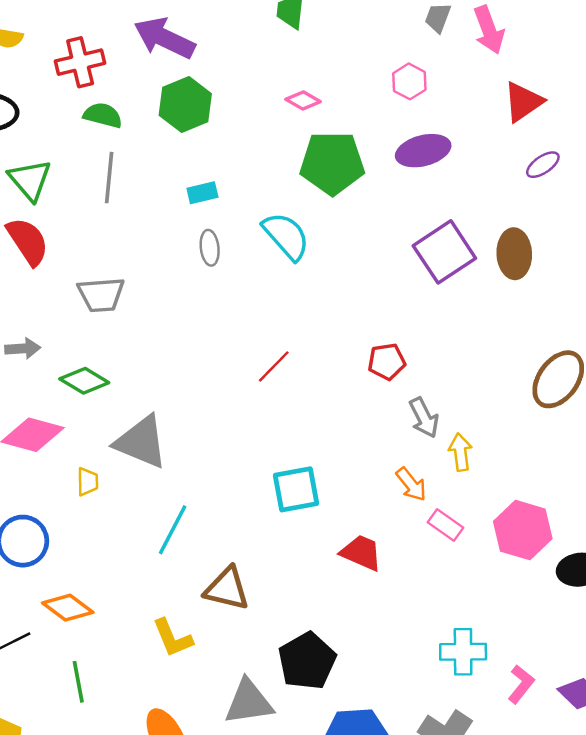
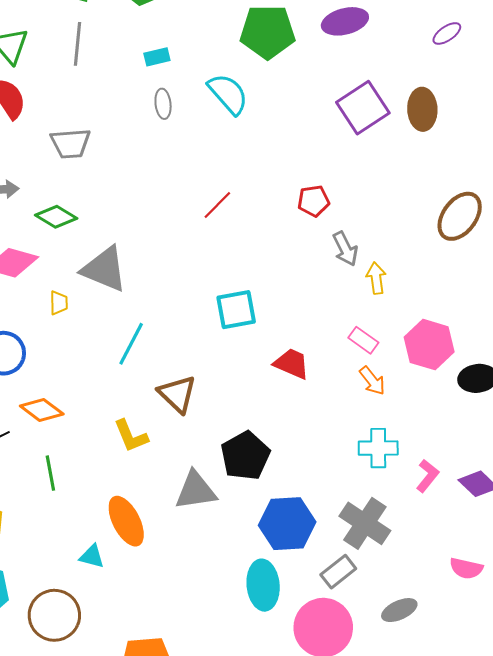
orange arrow: (411, 484) -> (372, 381), moved
brown triangle: (227, 589) -> (177, 394), turned 30

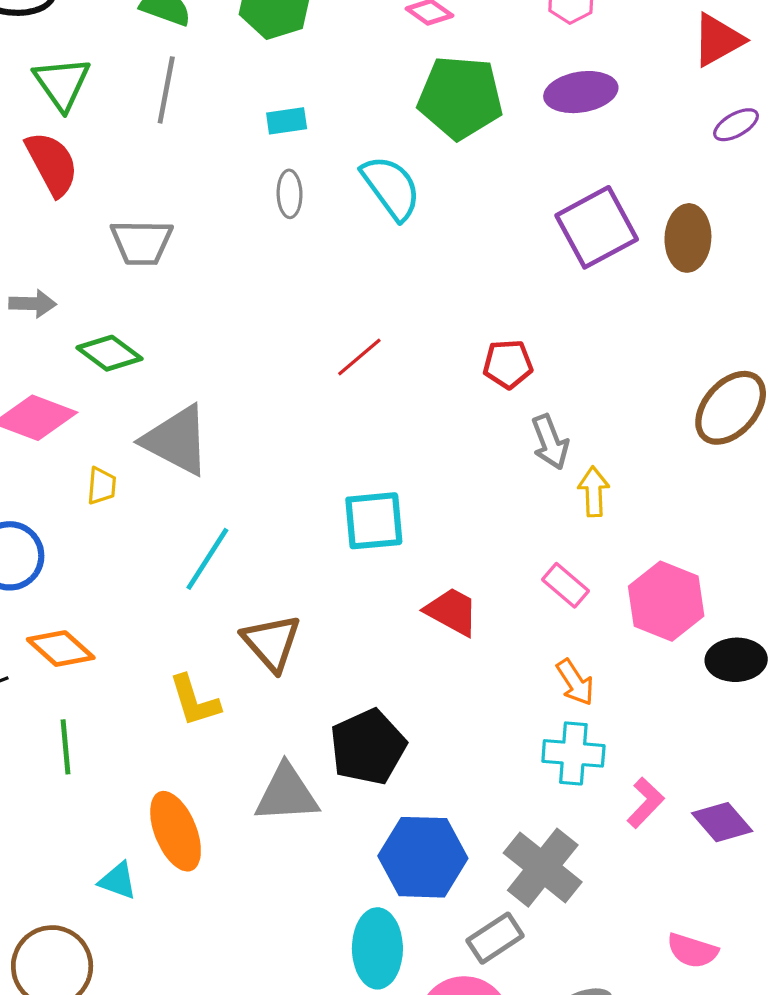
orange arrow: (372, 381) -> (575, 682), moved

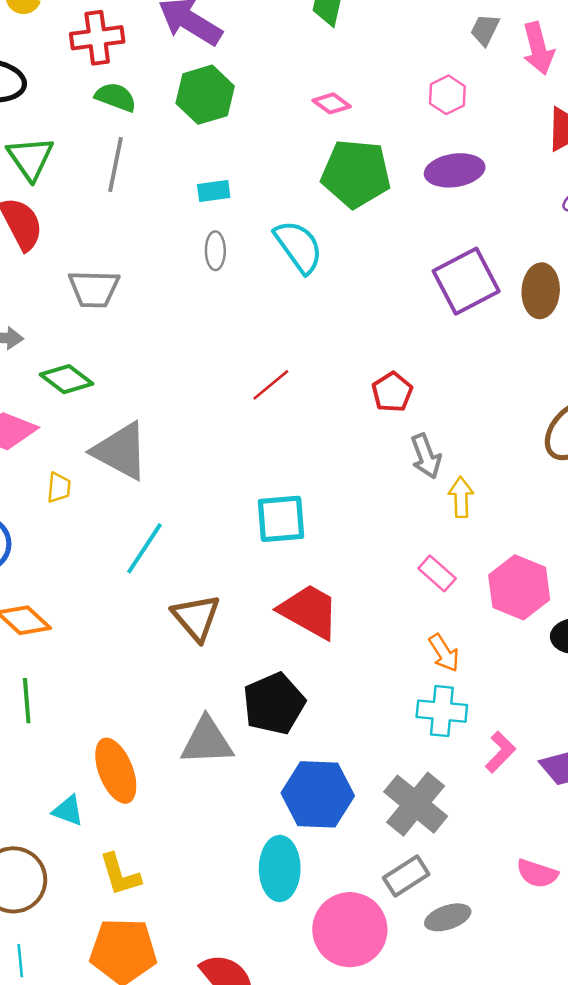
red pentagon: (508, 364) -> (392, 392), turned -30
red trapezoid: (452, 612) -> (309, 611), moved, size x1.4
yellow L-shape: (194, 701) -> (120, 875), moved
gray rectangle: (495, 938) -> (406, 876), moved

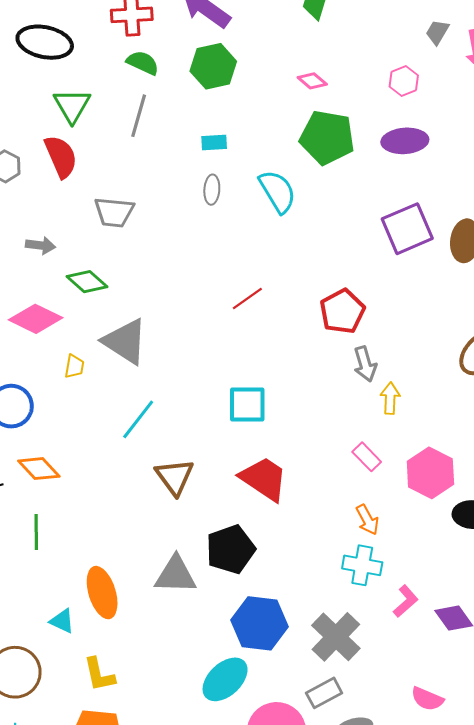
red pentagon: (392, 392) -> (342, 311), size x1.4
cyan ellipse: (280, 869) -> (225, 679), turned 42

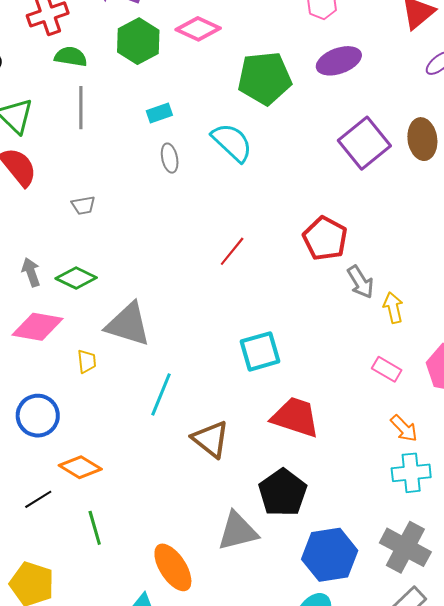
pink diamond: (312, 81) -> (198, 29), moved, size x1.5
gray trapezoid: (114, 212) -> (83, 205), size x0.6
gray arrow: (41, 245) -> (31, 272), moved, turned -100

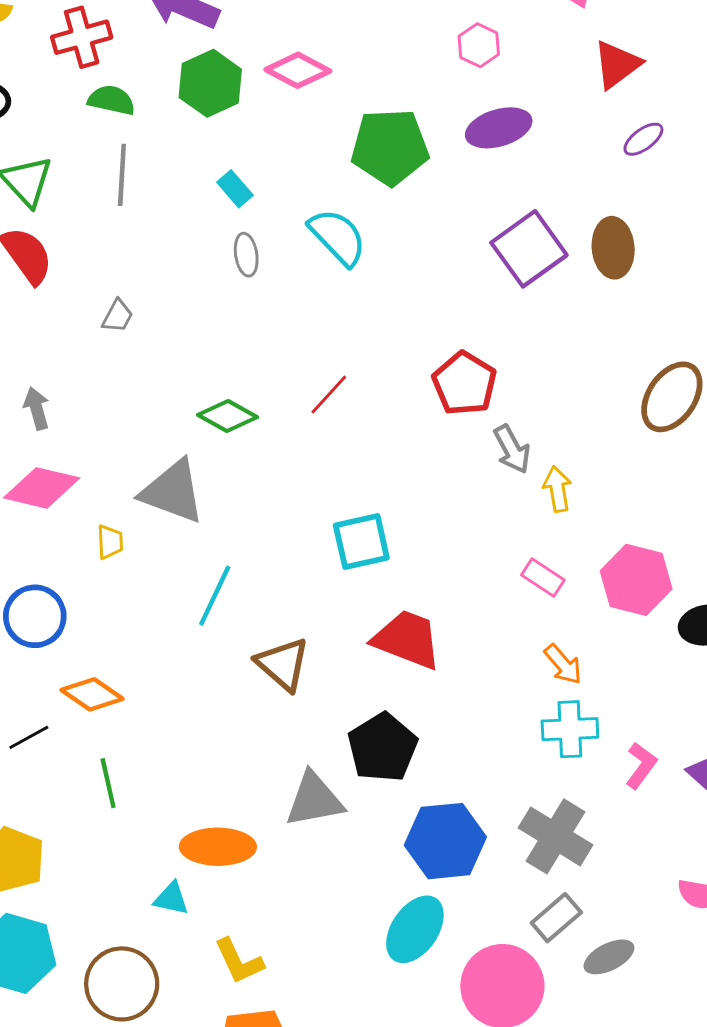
cyan rectangle: (159, 113) -> (235, 189), turned 65
gray trapezoid: (83, 205) -> (118, 316), turned -55
green diamond: (76, 278) -> (227, 416), moved
orange ellipse: (173, 567) -> (218, 847), turned -60

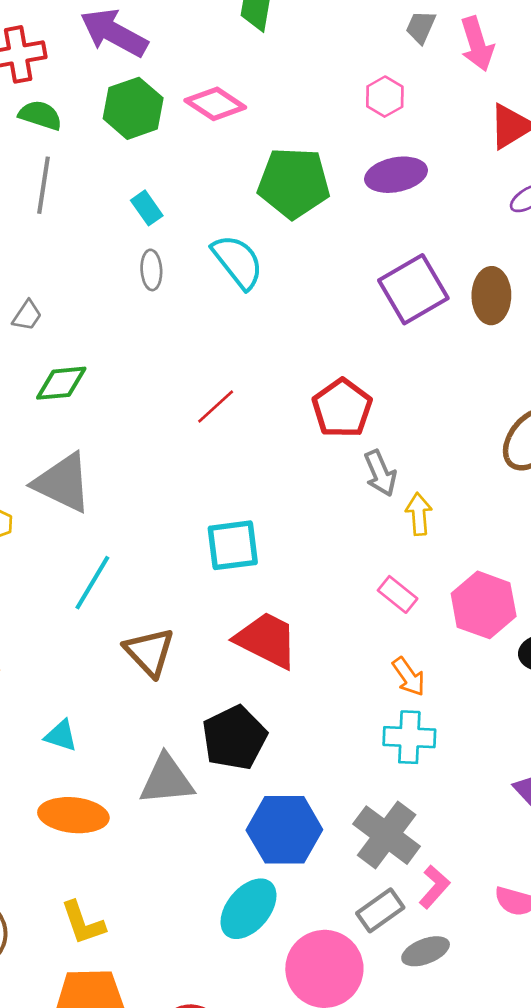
green diamond: (227, 416) -> (61, 383), moved, turned -40
pink L-shape: (641, 765) -> (434, 887), moved
cyan triangle: (171, 898) -> (61, 736), moved

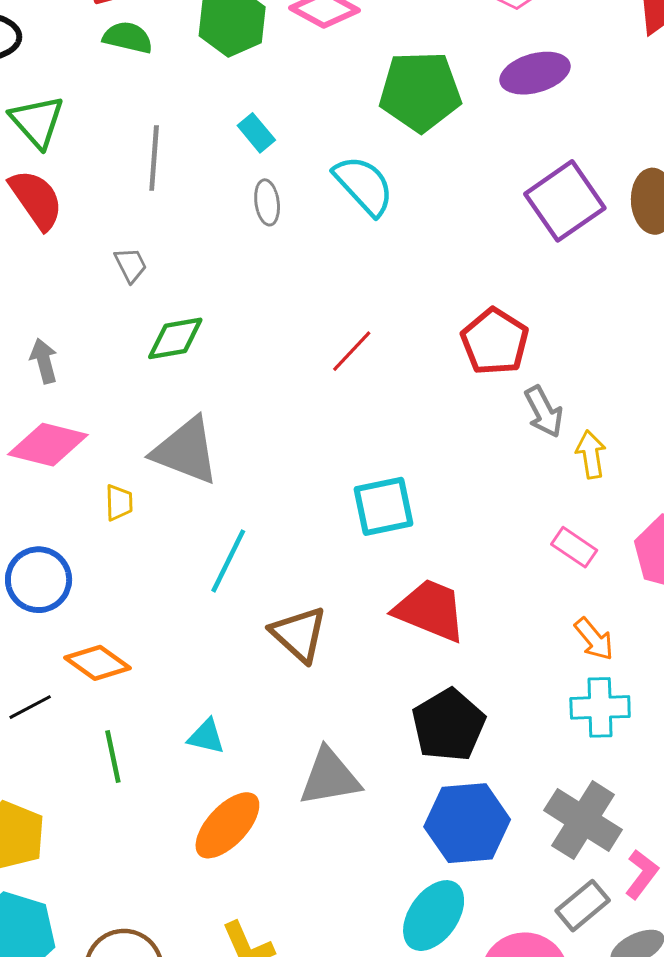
gray line: (43, 185) -> (154, 158), moved
gray trapezoid: (27, 315) -> (131, 265), turned -56
black pentagon: (234, 738) -> (448, 725), moved
orange ellipse: (73, 815) -> (227, 825), turned -48

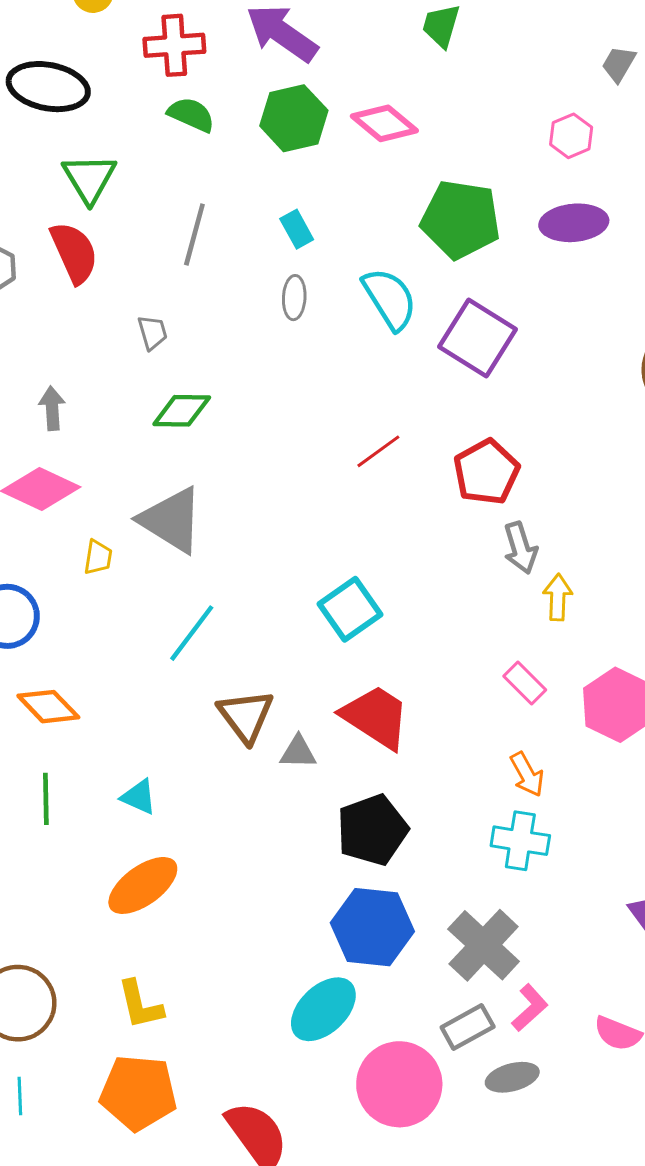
purple square: (565, 201) -> (477, 338), moved, turned -34
red line: (352, 351) -> (378, 451), moved
cyan square: (384, 506) -> (350, 609), turned -34
gray triangle: (330, 777) -> (298, 752), moved, size x0.6

